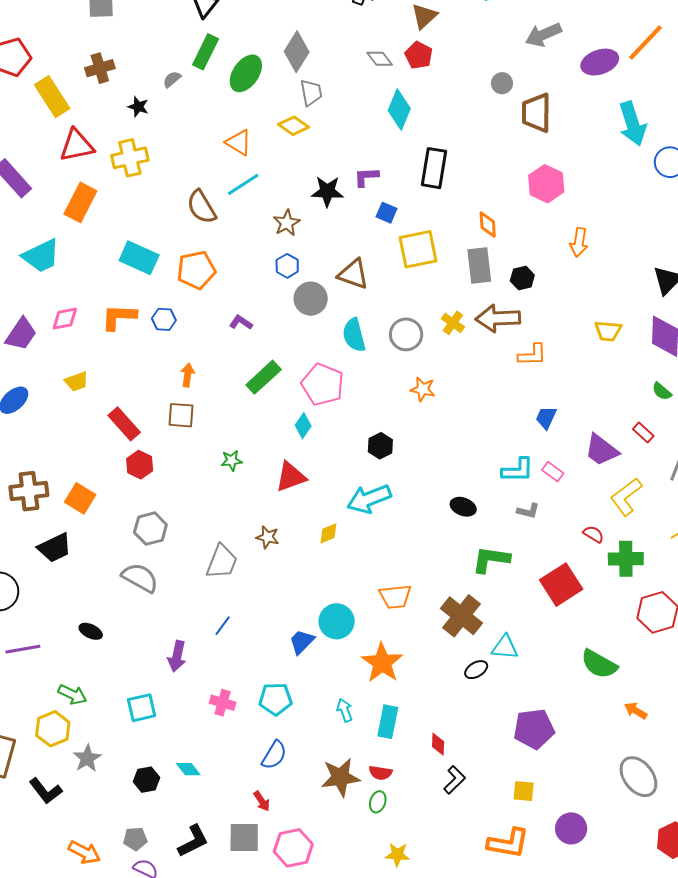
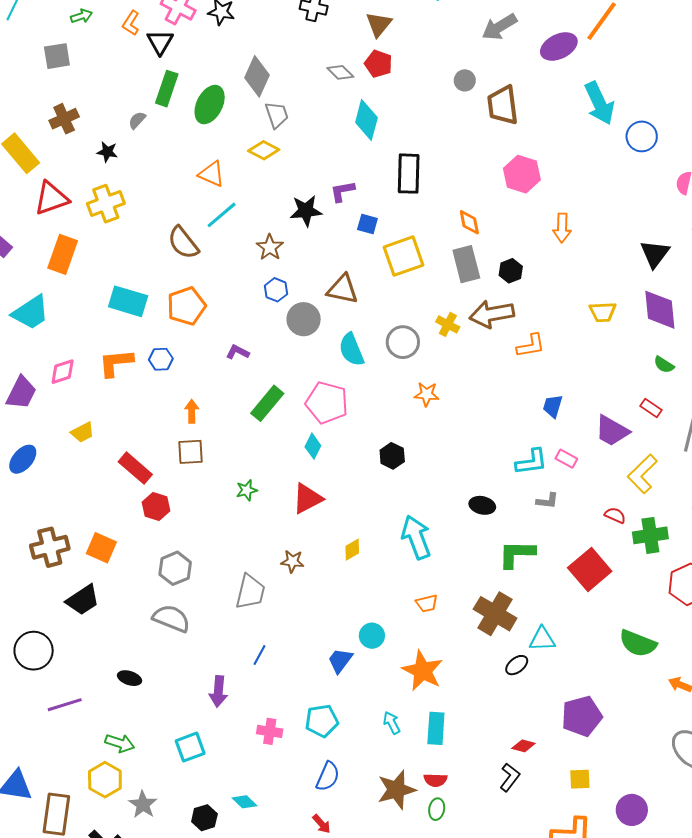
cyan arrow: (369, 499) -> (416, 537), moved, turned 99
orange trapezoid: (395, 597) -> (427, 603), size x0.7
cyan circle: (337, 621) -> (372, 636), size x0.7
red diamond: (438, 744) -> (523, 746), moved, turned -70

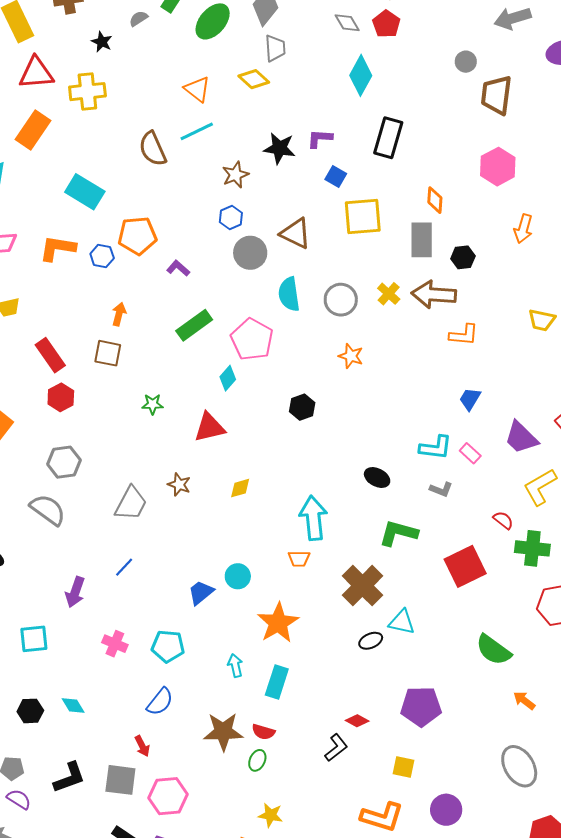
orange pentagon: (186, 306) -> (137, 236), moved
cyan arrow: (416, 537) -> (313, 518), moved

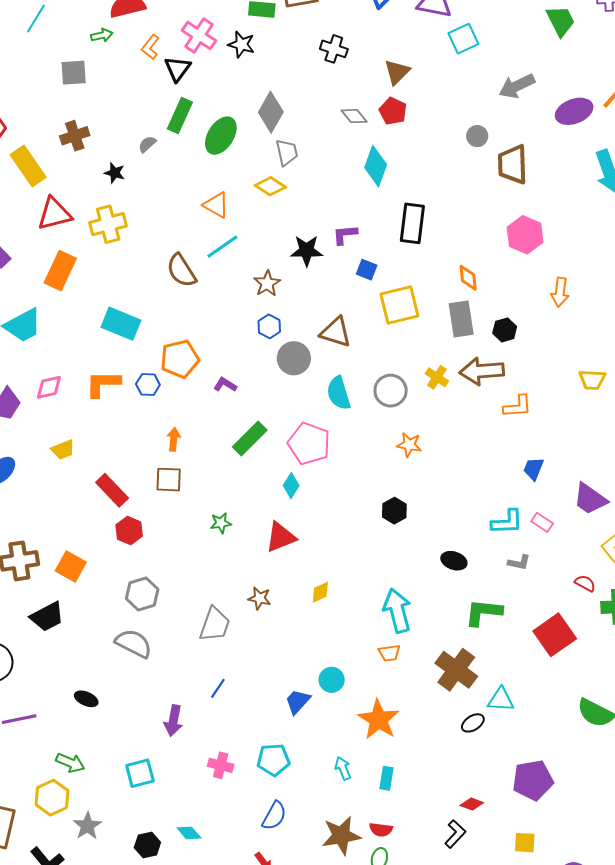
black hexagon: (302, 407) -> (394, 511), moved
cyan rectangle: (277, 682) -> (386, 778), size x0.7

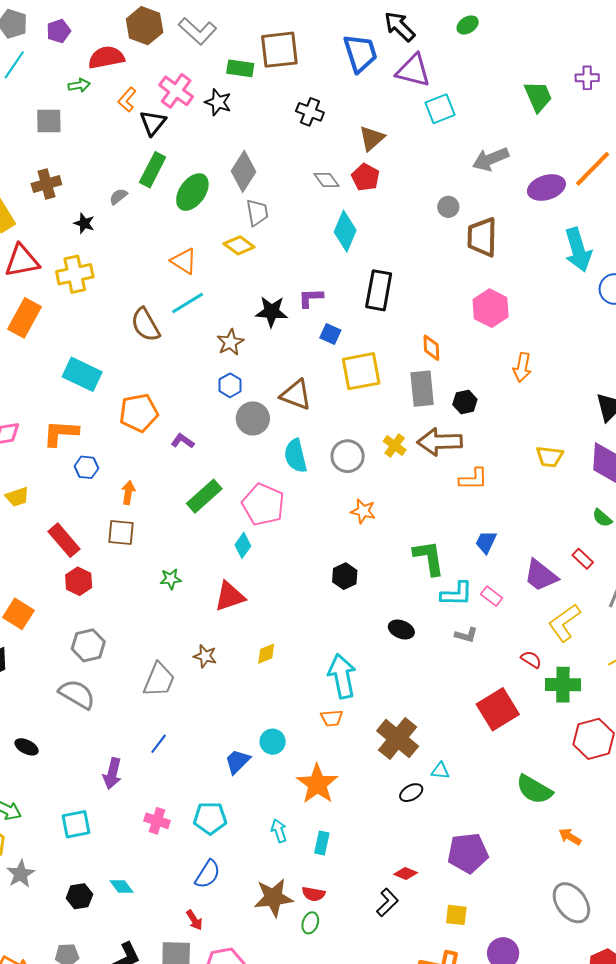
blue hexagon: (148, 384) -> (86, 467), moved
green L-shape: (483, 612) -> (429, 558), moved, turned 72
cyan triangle: (501, 700) -> (440, 771), size x0.7

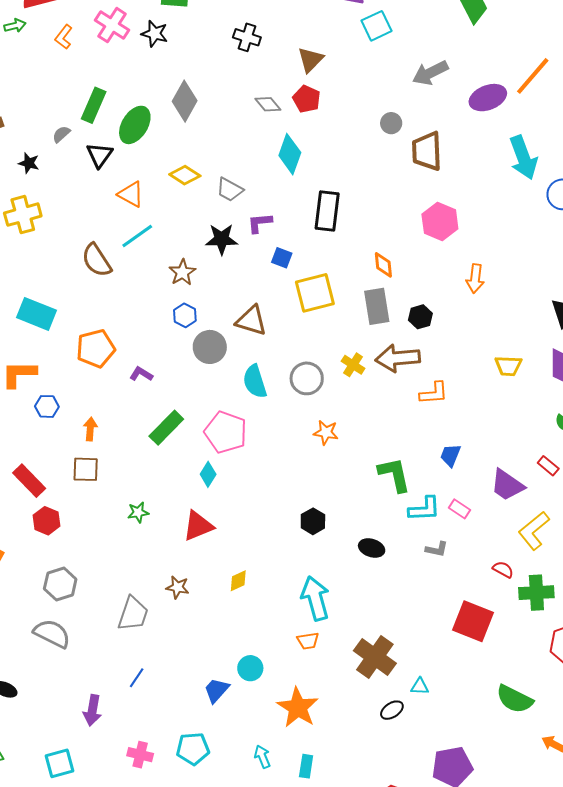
black triangle: (153, 123) -> (100, 155), moved
gray trapezoid: (257, 212) -> (230, 190), moved, turned 132
black hexagon: (345, 576) -> (313, 521), moved
red square: (498, 709) -> (473, 621), turned -33

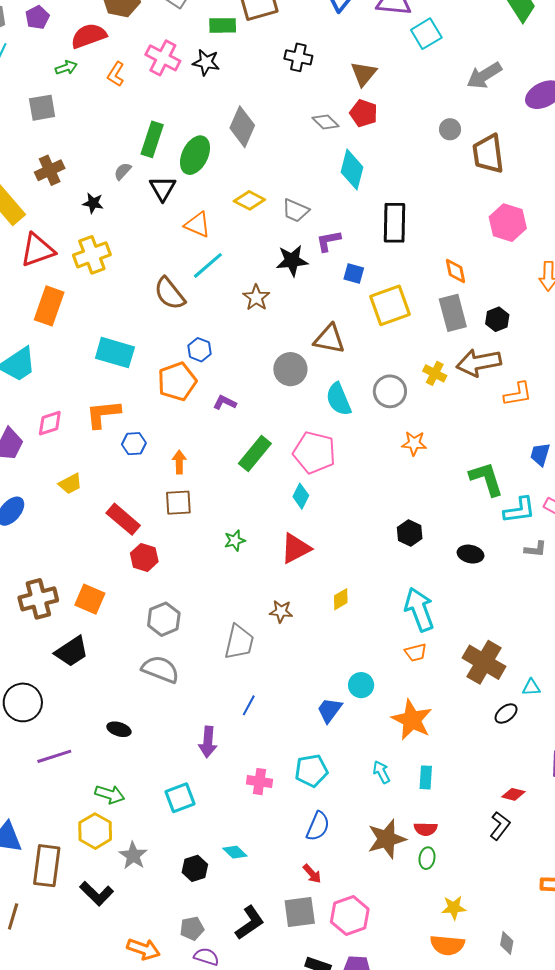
blue hexagon: (185, 315) -> (199, 350), moved

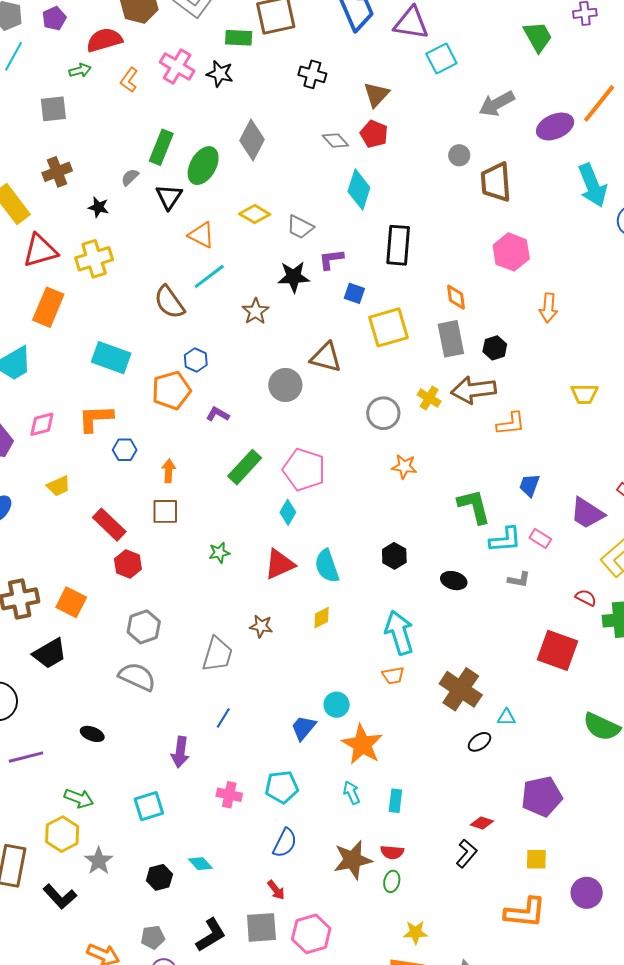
cyan semicircle: (339, 399) -> (327, 566), moved
orange star: (412, 720) -> (362, 745), moved

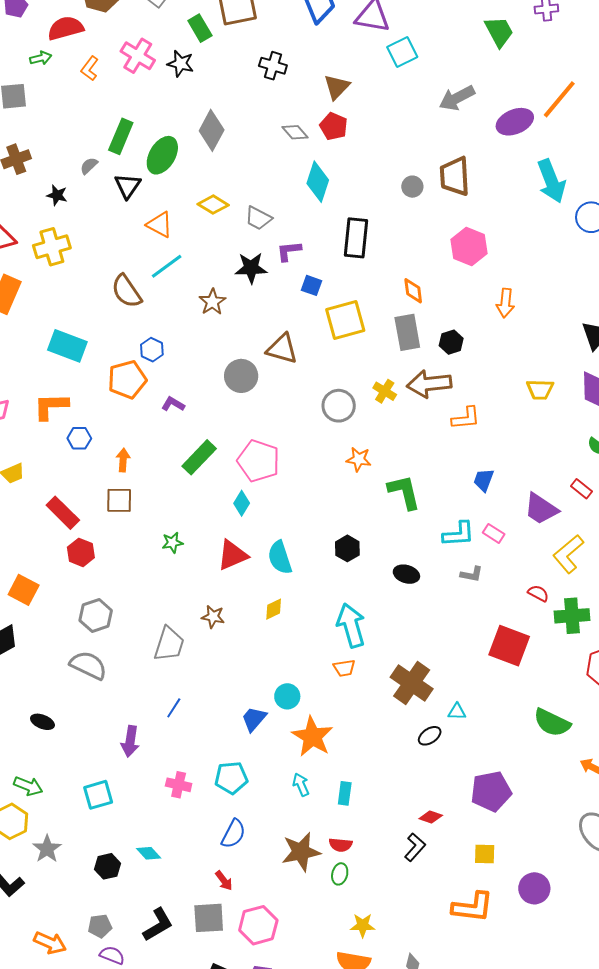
green rectangle: (239, 38) -> (200, 28), turned 56
gray circle: (459, 155) -> (412, 187), moved
green L-shape: (474, 506) -> (404, 492), moved

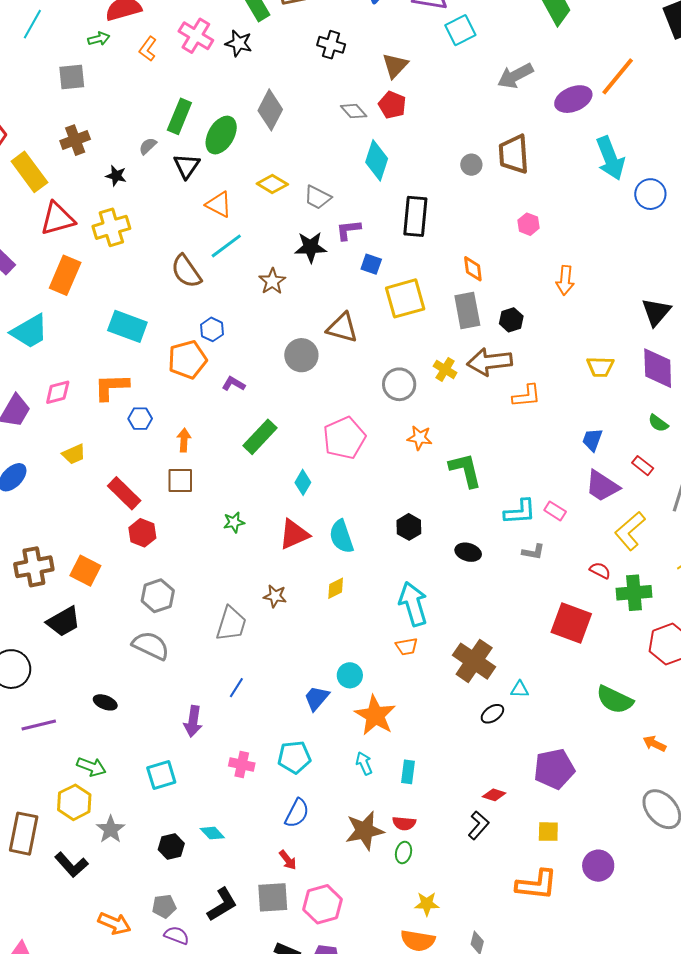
pink hexagon: (469, 246) -> (528, 224), size x0.6
pink pentagon: (259, 461) -> (344, 438), moved, turned 30
blue trapezoid: (484, 480) -> (592, 440), moved

